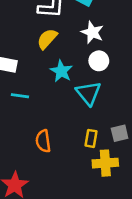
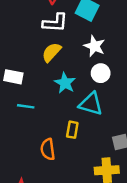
cyan triangle: (88, 93) -> (91, 104), turned -35
yellow rectangle: (91, 138) -> (72, 130), moved

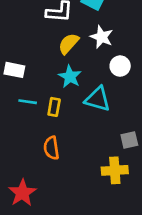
yellow semicircle: (51, 52) -> (69, 44), moved
white circle: (101, 73) -> (120, 66), moved
yellow rectangle: (72, 130) -> (54, 107), moved

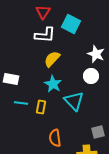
white star: (102, 37) -> (96, 54), moved
cyan triangle: (98, 99) -> (74, 101), turned 30
orange semicircle: (51, 148) -> (55, 138), moved

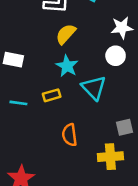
white star: (96, 54) -> (122, 28), turned -30
cyan line: (21, 103) -> (18, 103), moved
yellow rectangle: (41, 107) -> (52, 95), turned 64

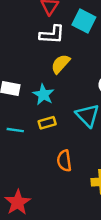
cyan star: (67, 66) -> (43, 95), moved

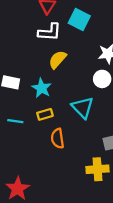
orange semicircle: (64, 161) -> (58, 138), moved

